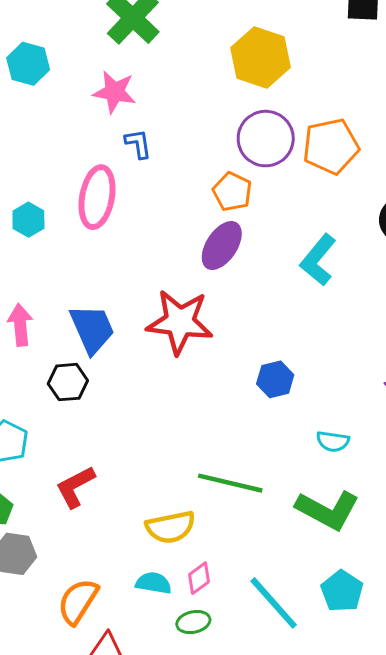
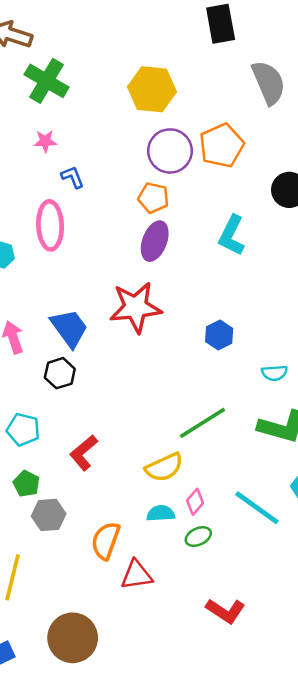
pink star: (114, 92) -> (45, 141), size x0.7
green line: (230, 483) -> (203, 423), turned -33

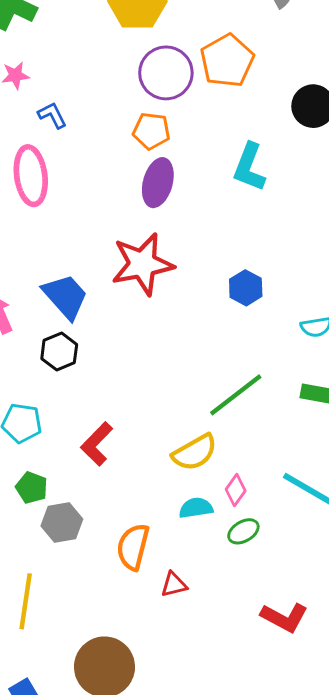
red triangle: (137, 575) -> (174, 584), size x0.7

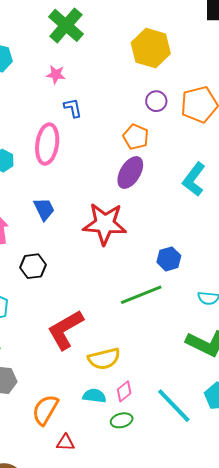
purple circle: (166, 73) -> (156, 101), size x0.6
blue trapezoid: (65, 296) -> (44, 209), moved, size x0.7
green line: (236, 395) -> (141, 295), moved
red L-shape: (97, 444) -> (65, 330), moved, size x1.4

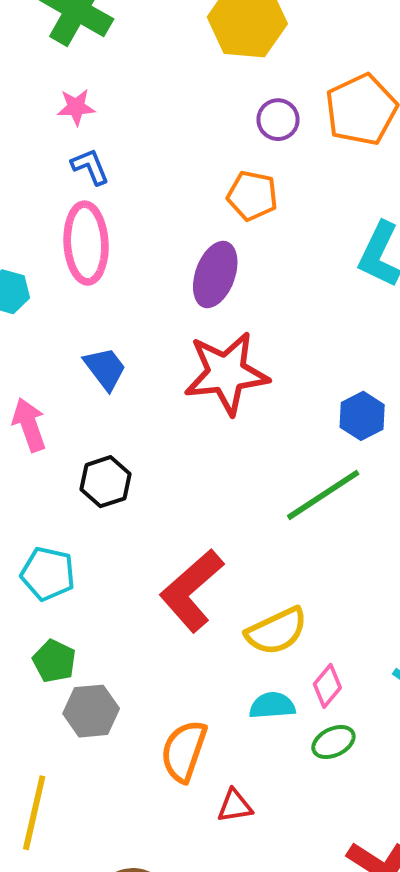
blue L-shape: (73, 108) -> (90, 167), moved
purple ellipse: (130, 172) -> (215, 275), moved

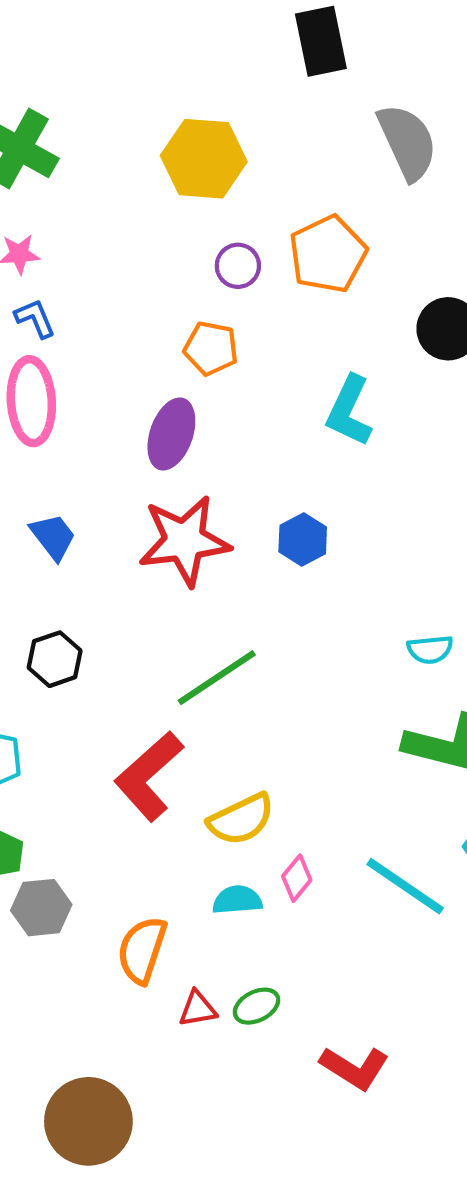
blue hexagon: (362, 416) -> (303, 539), moved
green line: (323, 495) -> (217, 678), moved
green ellipse: (333, 742) -> (257, 1006), moved

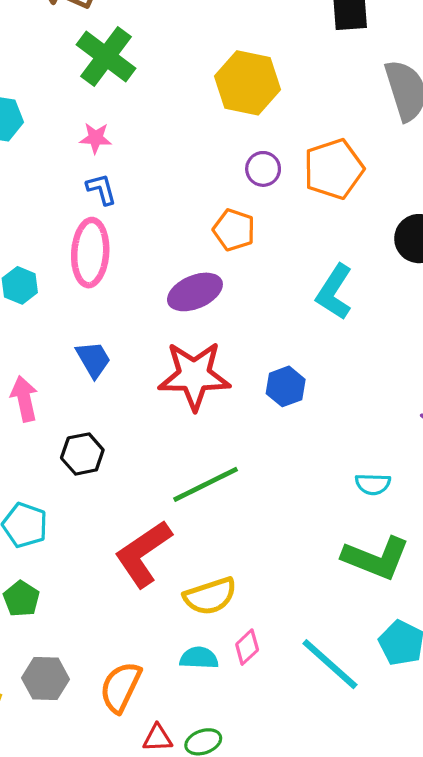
purple ellipse: (171, 434) -> (195, 292), turned 40
gray hexagon: (41, 908) -> (45, 679), moved

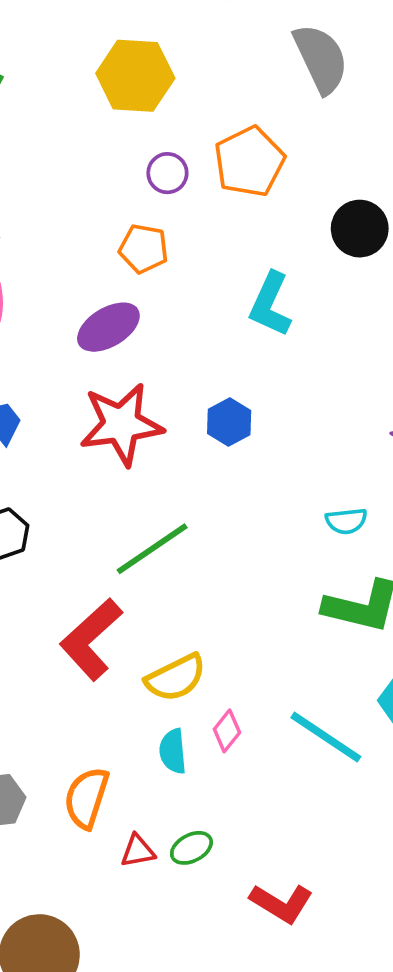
cyan semicircle: (199, 658) -> (173, 751), turned -90

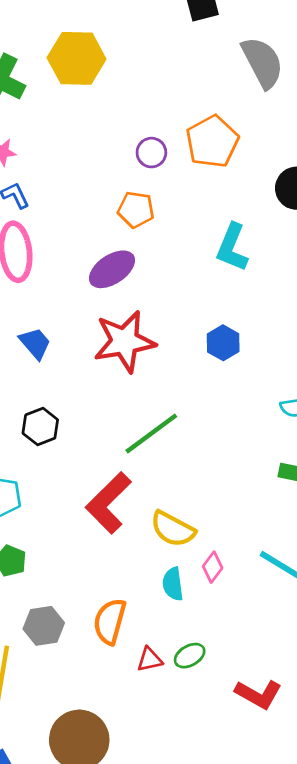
yellow hexagon: (135, 76) -> (77, 58), moved
blue hexagon: (229, 422) -> (223, 343), moved
yellow semicircle: (176, 678) -> (173, 529), turned 57

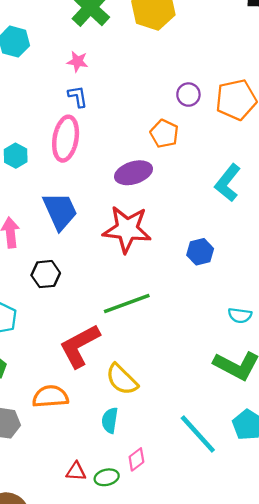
blue trapezoid: (35, 343) -> (60, 211), size x1.5
pink diamond: (213, 567) -> (136, 459), moved
orange semicircle: (110, 621) -> (50, 396), moved, turned 54

